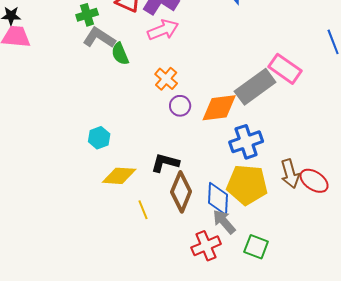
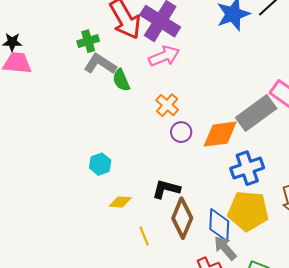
yellow diamond: (119, 176) -> (120, 202), size x0.7

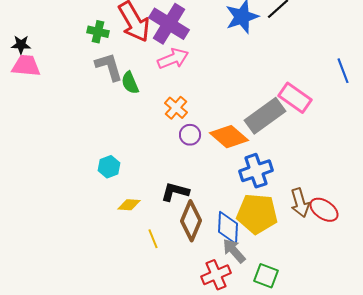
green cross: (88, 41) -> (98, 32), moved, turned 30
gray L-shape: (100, 64) -> (109, 67), turned 40
orange diamond: (220, 134) -> (229, 137), turned 48

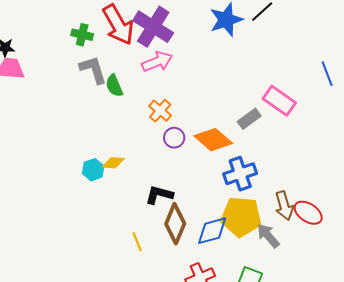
gray rectangle: (265, 116) -> (249, 119), size x0.6
yellow diamond: (129, 205) -> (113, 163), moved
blue diamond: (228, 228) -> (212, 231), turned 72
gray arrow: (234, 251) -> (268, 236), moved

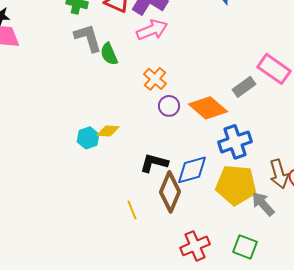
blue diamond: (212, 231) -> (192, 170), moved

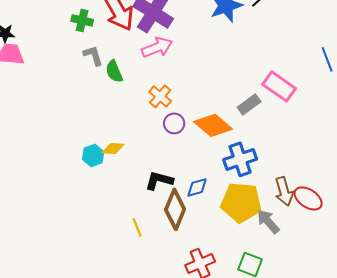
gray L-shape: (88, 38) -> (93, 55), size x0.7
blue diamond: (192, 170) -> (197, 187), size x0.7

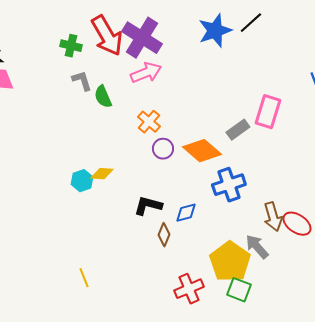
pink rectangle: (279, 86) -> (268, 112), turned 72
yellow pentagon: (241, 202) -> (230, 262), moved, turned 30
brown diamond: (175, 209) -> (164, 235), size x0.6
yellow line: (137, 227) -> (84, 278), moved

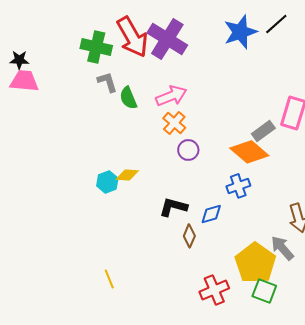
green cross: (71, 46) -> (96, 47), size x1.4
pink arrow: (146, 73) -> (171, 96), moved
orange diamond: (202, 151) -> (249, 152), moved
blue cross: (229, 185) -> (238, 186), moved, size x0.7

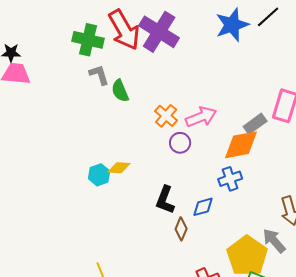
pink arrow: (171, 96) -> (201, 117), moved
orange diamond: (249, 152) -> (241, 145), turned -51
black L-shape: (173, 207) -> (165, 200), turned -84

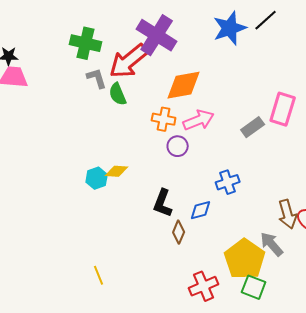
red arrow: (124, 30) -> (129, 61), moved, turned 81
orange cross: (166, 116) -> (164, 119), turned -30
orange diamond: (241, 145) -> (184, 85), moved

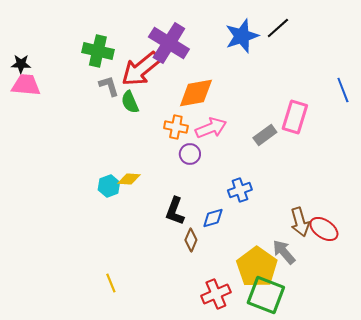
green square: (254, 287) -> (266, 295), size x1.5

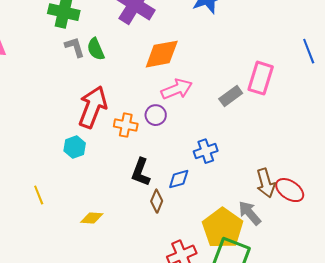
red arrow: (141, 69) -> (93, 107), moved, turned 150
green semicircle: (130, 102) -> (96, 49), moved
orange cross: (176, 127) -> (126, 125), moved
yellow diamond: (129, 179) -> (92, 218), moved
yellow line: (111, 283) -> (39, 195), moved

